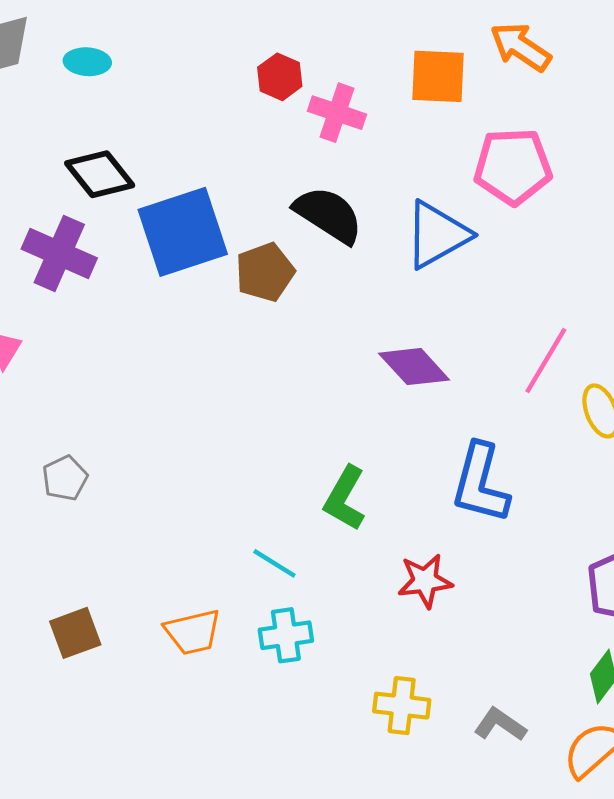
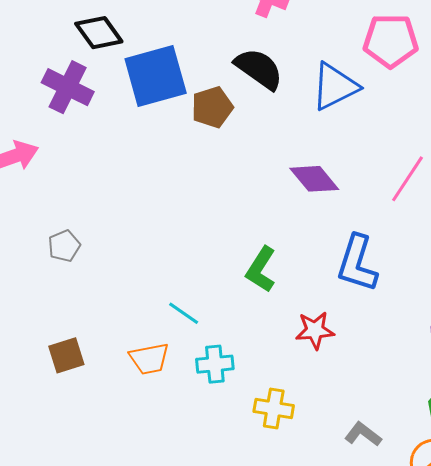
cyan line: (274, 563) -> (184, 313), moved
yellow cross: (402, 706) -> (274, 409), moved

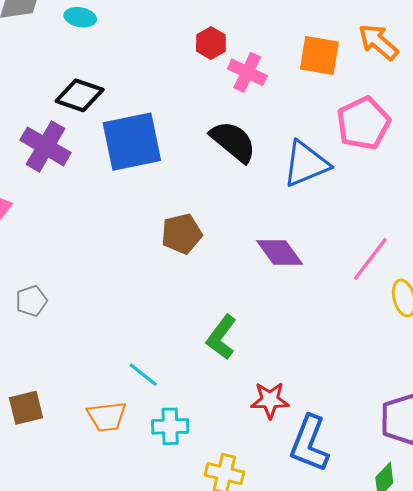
black diamond: (99, 33) -> (80, 95), turned -39
pink pentagon: (391, 41) -> (363, 123), turned -30
brown pentagon: (212, 107) -> (182, 234), moved
blue L-shape: (357, 263) -> (309, 444), moved

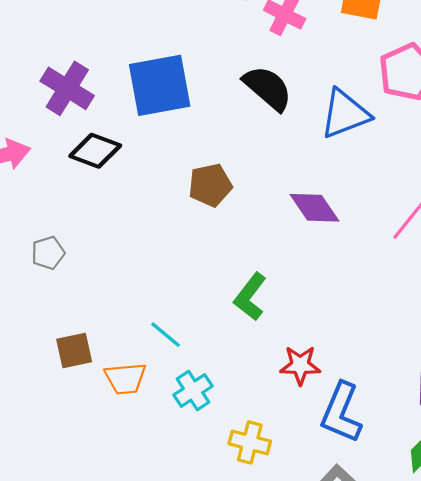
black diamond: (80, 95) -> (95, 151), moved
brown square: (26, 408) -> (74, 351), moved
cyan cross: (170, 426) -> (193, 391), turned -33

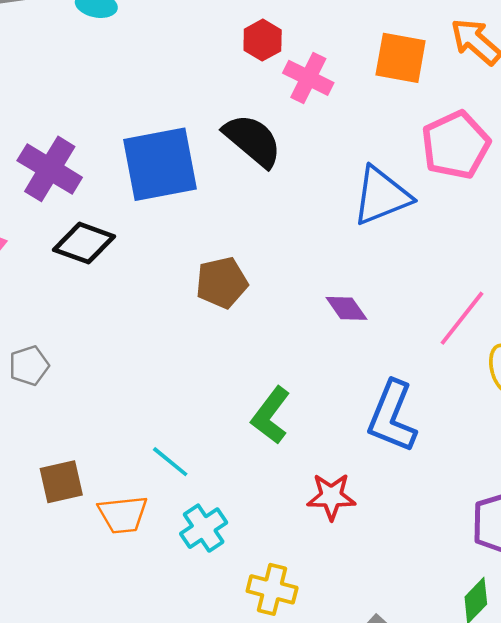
black semicircle: (268, 88) -> (253, 140), moved
purple diamond: (314, 208) -> (346, 308), size x0.7
blue L-shape: (341, 413) -> (392, 417), moved

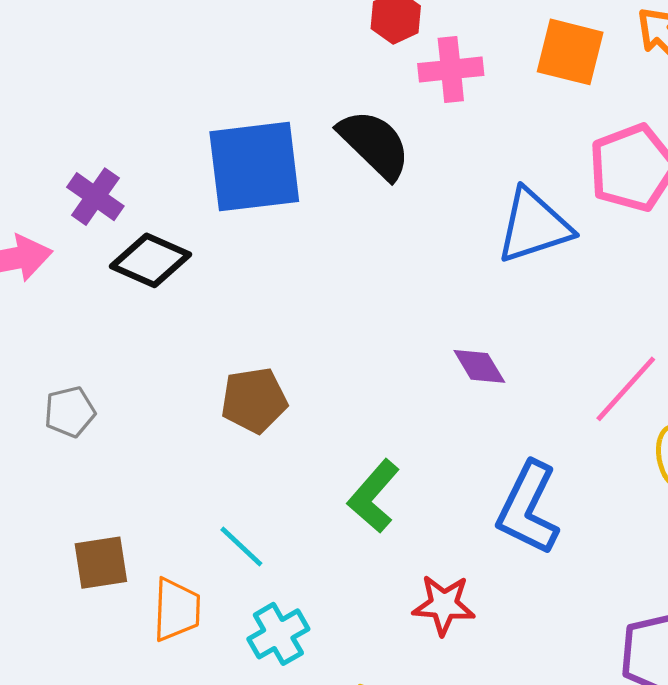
pink cross: (308, 78) -> (451, 69), turned -36
purple cross: (50, 169) -> (95, 197), moved, size x0.7
brown pentagon: (222, 283) -> (254, 400), moved
orange trapezoid: (123, 514) -> (176, 610), turned -86

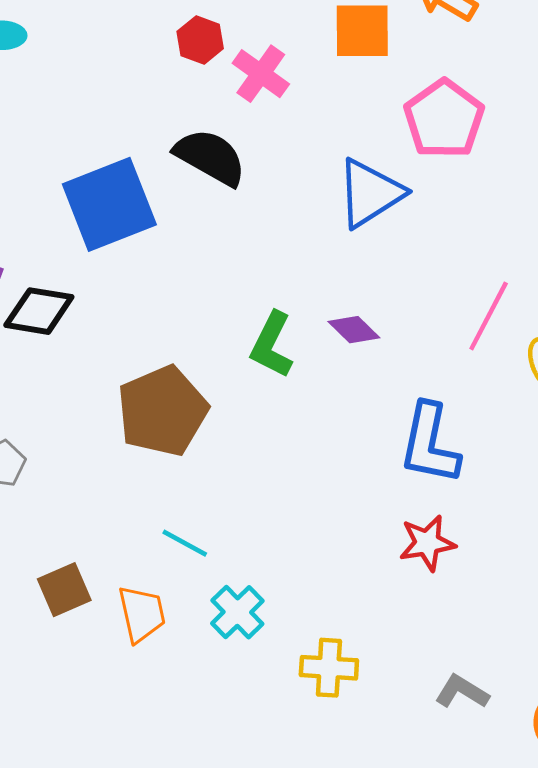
pink cross: (451, 69) -> (261, 74), turned -34
brown pentagon: (254, 400) -> (162, 411), size x1.5
green L-shape: (374, 496) -> (272, 345), moved
red star: (444, 605) -> (427, 543), moved

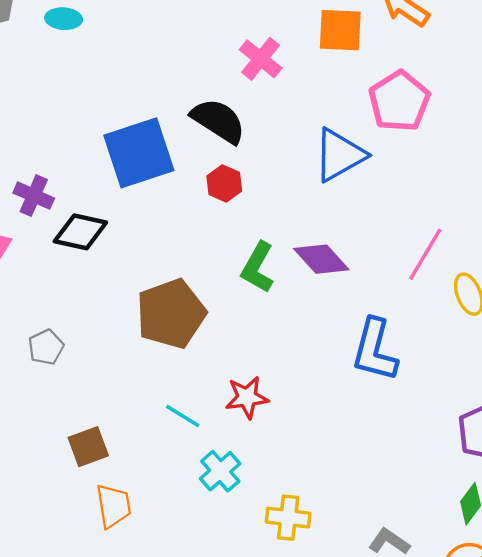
red hexagon: (200, 40) -> (224, 183), moved
purple diamond: (354, 330) -> (321, 259), size x1.4
red star: (427, 543) -> (247, 397), moved
orange trapezoid: (142, 614) -> (113, 506), moved

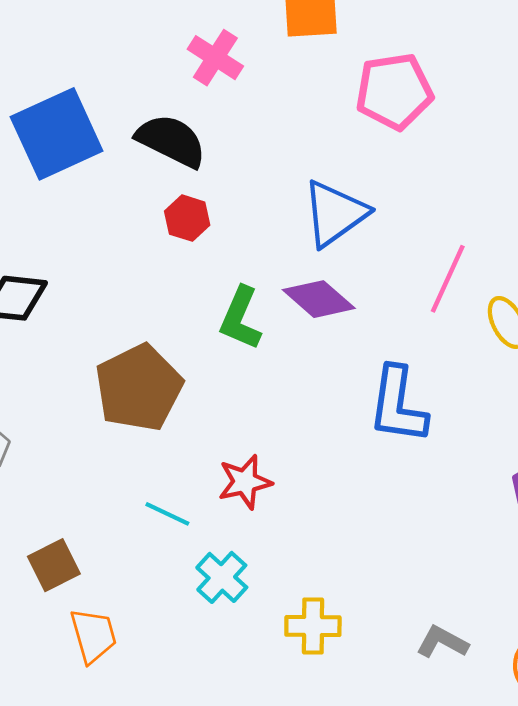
pink pentagon: (399, 101) -> (394, 91), turned 30
blue square: (139, 153) -> (57, 134), moved
blue triangle: (339, 155) -> (335, 213), moved

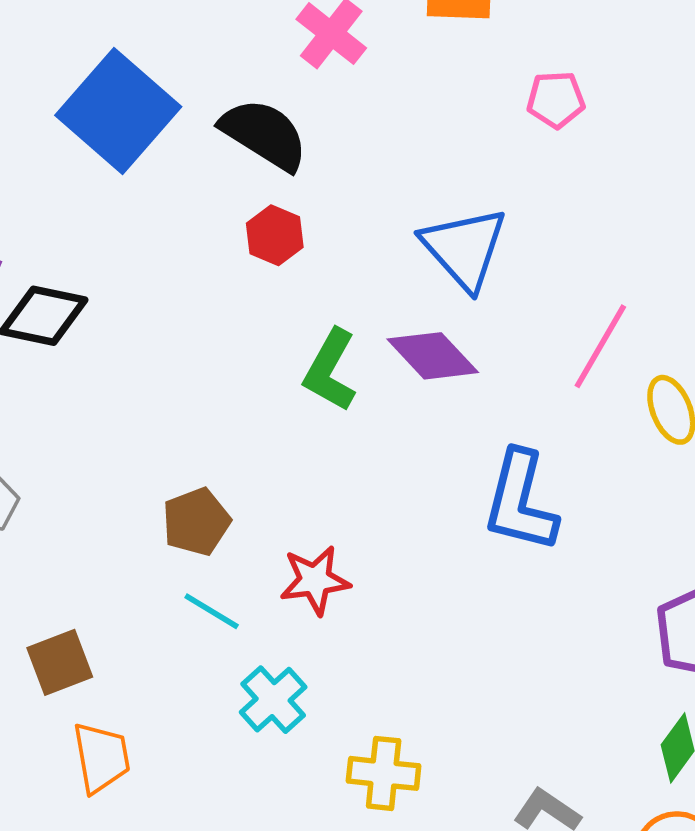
pink pentagon: (394, 91) -> (556, 100), size x0.6
blue square: (57, 134) -> (118, 111), turned -30
blue triangle: (335, 213) -> (464, 248), turned -42
brown pentagon: (139, 388) -> (196, 522), moved, size x0.6

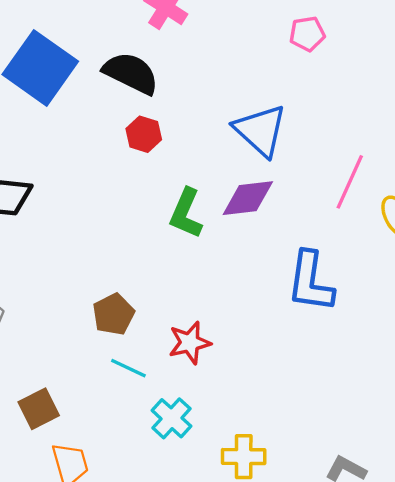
purple diamond: (433, 356) -> (248, 198), turned -48

